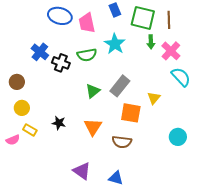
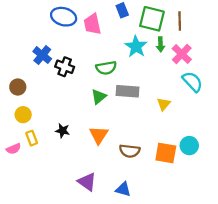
cyan star: (115, 44) -> (136, 47), moved
green semicircle: (87, 55) -> (106, 68), moved
gray rectangle: (120, 86) -> (127, 91), turned 55
orange square: (131, 113) -> (166, 153), moved
yellow rectangle: (30, 130) -> (32, 138), turned 40

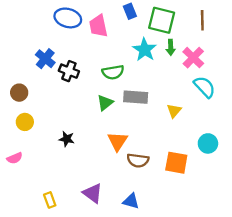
brown line: (180, 21) -> (202, 20), moved
orange triangle: (99, 135) -> (118, 141), moved
yellow rectangle: (32, 138) -> (50, 200), moved
cyan circle: (189, 146) -> (208, 143), moved

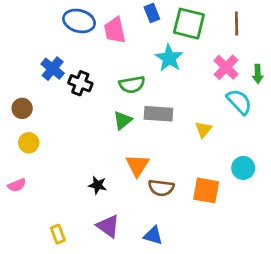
green arrow: (171, 47) -> (258, 74), moved
black star: (67, 139) -> (98, 185), moved

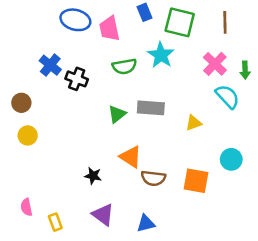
green semicircle: (132, 85) -> (124, 66), moved
yellow triangle: (203, 130) -> (194, 123), turned 30
orange triangle: (137, 165) -> (131, 157), turned -30
pink semicircle: (17, 185) -> (26, 207), moved, turned 102
blue triangle: (153, 235) -> (146, 223), turned -30

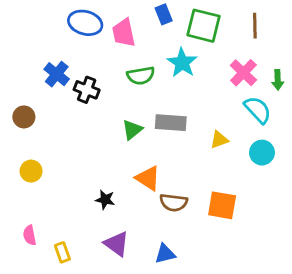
yellow circle: (28, 135) -> (31, 171), moved
cyan circle: (231, 159) -> (262, 153), moved

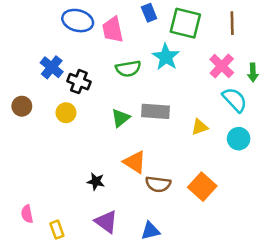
yellow circle: (31, 171) -> (66, 113), moved
orange square: (222, 205) -> (202, 187), turned 32

